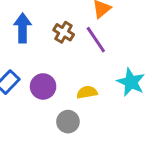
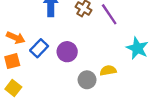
yellow semicircle: (87, 92) -> (108, 70), moved

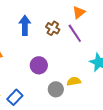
blue rectangle: (39, 48) -> (15, 97), moved

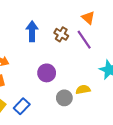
orange triangle: (79, 12) -> (88, 18), turned -40

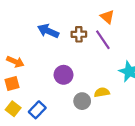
blue arrow: (32, 31) -> (48, 31), turned -66
brown cross: (61, 34) -> (79, 34), turned -32

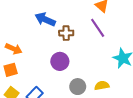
brown cross: (79, 34) -> (66, 33), moved
yellow semicircle: (102, 92) -> (102, 86), moved

